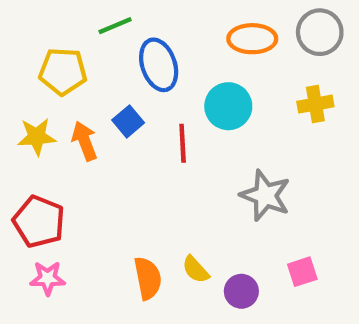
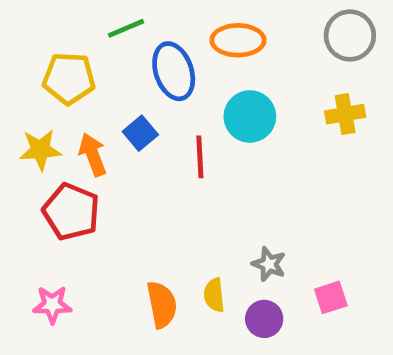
orange ellipse: (252, 39) -> (238, 40), moved
gray star: (265, 195) -> (269, 264), moved, size x0.6
red pentagon: (39, 222) -> (71, 212), moved
yellow semicircle: (196, 269) -> (214, 295), turned 36

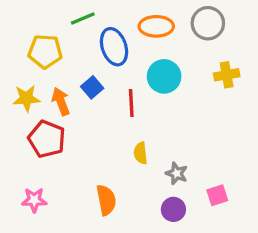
gray circle: (350, 35) -> (208, 23), moved
yellow semicircle: (214, 295) -> (141, 153), moved

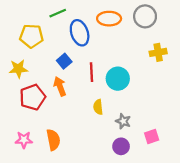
cyan circle: (164, 76) -> (118, 79), moved
orange arrow: (61, 101) -> (60, 86), moved
red pentagon: (47, 139) -> (33, 97), turned 30
orange semicircle: (106, 200) -> (53, 140), moved

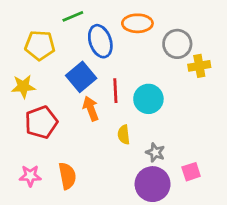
gray circle: (145, 16) -> (177, 44), moved
blue square: (64, 61) -> (81, 77), size x1.5
orange arrow: (60, 86) -> (91, 109), moved
purple circle: (121, 146) -> (153, 184), size x1.6

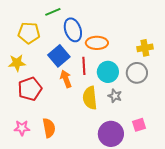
orange ellipse: (137, 23) -> (97, 43), moved
gray circle: (177, 44) -> (137, 73), moved
yellow semicircle: (124, 135) -> (90, 98), size x1.6
gray star: (155, 152) -> (115, 96), moved

